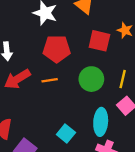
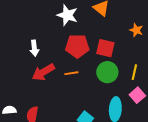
red square: (99, 41) -> (105, 48), moved

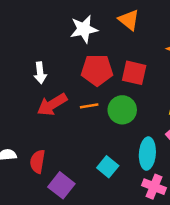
white star: (67, 15) -> (84, 29), turned -30
green circle: (107, 72) -> (122, 110), moved

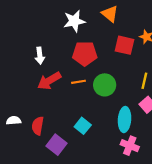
red square: (134, 73) -> (125, 45), moved
cyan square: (108, 167) -> (83, 126), moved

